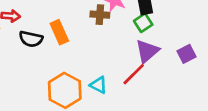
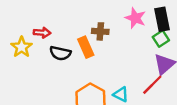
brown cross: (100, 15) -> (100, 31), moved

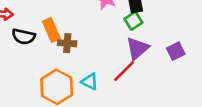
brown cross: (100, 31) -> (67, 43), moved

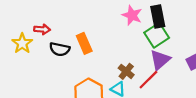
green square: (133, 21) -> (157, 35), size x1.5
brown cross: (67, 43) -> (126, 71), moved, turned 35

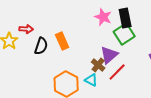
black semicircle: (60, 49) -> (41, 46), turned -84
purple triangle: (160, 60) -> (109, 55), moved

